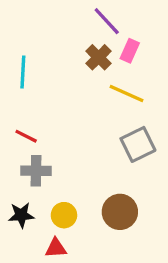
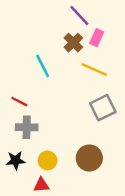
cyan line: (23, 72) -> (43, 66), moved, turned -30

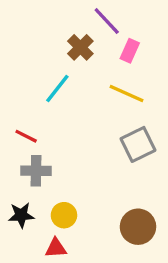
brown cross: (73, 43) -> (80, 47), moved
cyan line: (43, 66) -> (57, 89), turned 65
brown circle: (89, 158) -> (138, 227), moved

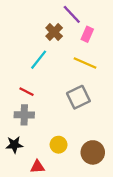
red line: (26, 136) -> (26, 92), moved
gray square: (138, 144) -> (78, 97), moved
yellow circle: (64, 215) -> (59, 145), moved

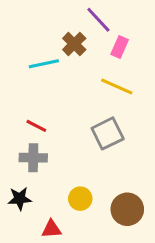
cyan line: (39, 60) -> (44, 64), moved, turned 40

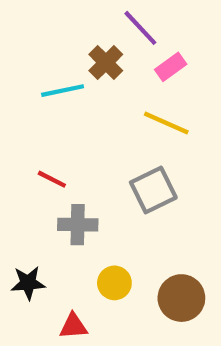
pink rectangle: (120, 47) -> (171, 67), turned 30
gray cross: (33, 158) -> (78, 225), moved

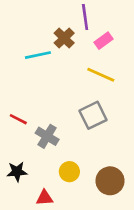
purple line: (140, 28) -> (85, 17), turned 35
red line: (52, 179) -> (18, 119), moved
gray cross: (78, 225) -> (47, 136), turned 30

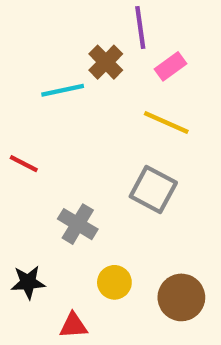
gray square: (93, 115) -> (153, 189), turned -36
red line: (18, 119) -> (24, 164), moved

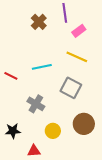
brown cross: (106, 62) -> (39, 22), moved
cyan line: (63, 90) -> (42, 67), moved
brown circle: (181, 297) -> (84, 124), moved

